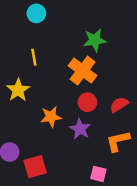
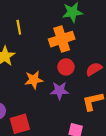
orange cross: (83, 71) -> (62, 39), turned 35
purple star: (80, 129) -> (60, 91), turned -30

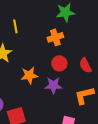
orange cross: (62, 39) -> (55, 37), size x0.7
red semicircle: (94, 69) -> (85, 65), turned -84

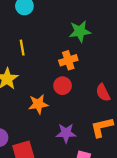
red circle: (59, 63) -> (63, 86), moved
purple star: (53, 85) -> (66, 133), moved

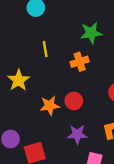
yellow line: (22, 48) -> (45, 49), moved
red circle: (63, 86) -> (74, 101), moved

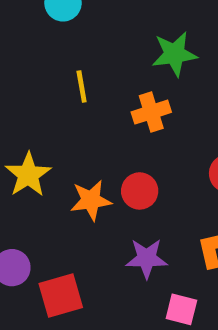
yellow star: (19, 80) -> (28, 175), moved

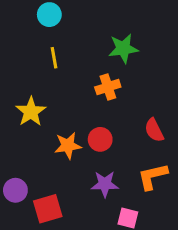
yellow line: (82, 86) -> (54, 58), moved
yellow star: (28, 175) -> (31, 112), moved

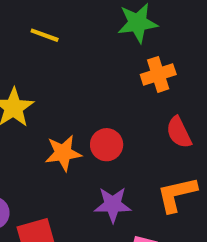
yellow line: (54, 58) -> (45, 35), turned -60
orange cross: (108, 87) -> (158, 74), moved

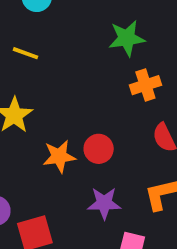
yellow line: (45, 35) -> (25, 53), moved

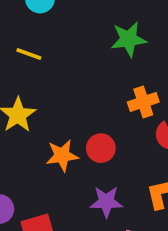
orange cross: (145, 85) -> (143, 102), moved

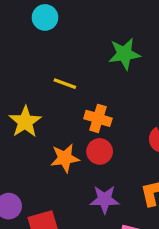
yellow line: (29, 54) -> (65, 84), moved
orange cross: (143, 102) -> (98, 118), moved, turned 35

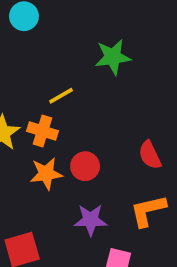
yellow line: (65, 84) -> (61, 96), moved, turned -50
orange cross: (98, 118) -> (42, 131), moved

